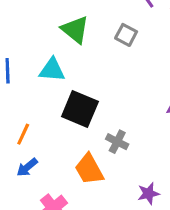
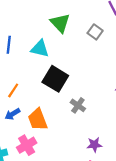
orange trapezoid: (89, 169) -> (38, 120), moved

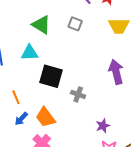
orange line: (13, 90) -> (16, 97), turned -40

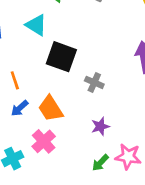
cyan triangle: (30, 53) -> (36, 25), turned 30
purple star: (103, 126) -> (100, 126), moved

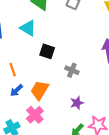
black square: (61, 57) -> (47, 51), size x0.7
orange trapezoid: (51, 109) -> (40, 90), turned 65

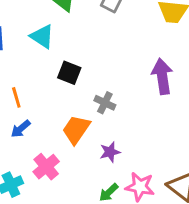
orange trapezoid: (40, 90) -> (76, 129), moved

